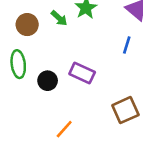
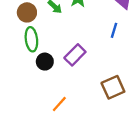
green ellipse: (18, 64) -> (31, 39), moved
purple rectangle: (82, 73) -> (75, 55), turned -70

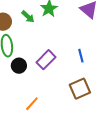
blue line: (114, 30) -> (81, 56), moved, turned -32

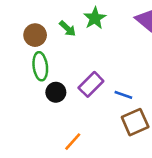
blue line: (81, 56) -> (123, 95), moved, turned -56

